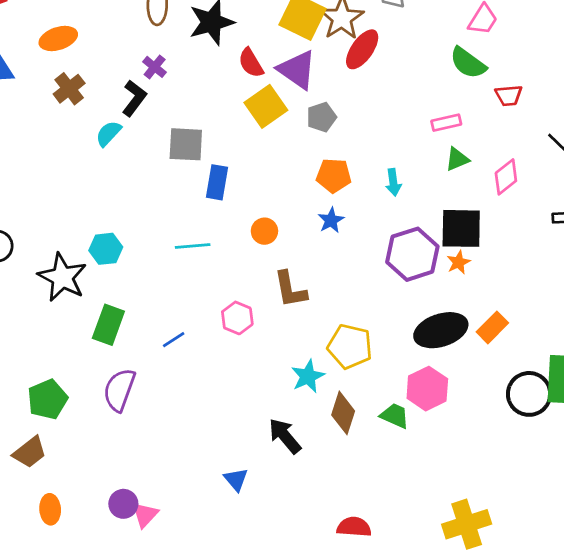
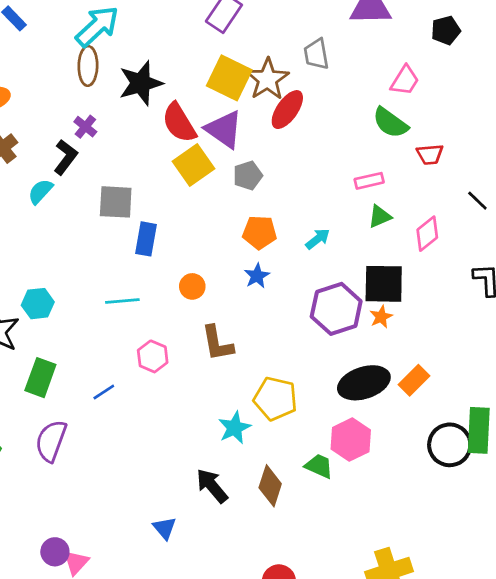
red semicircle: (251, 63) -> (179, 123), size x1.4
cyan arrow: (393, 182) -> (318, 239), turned -120
pink hexagon: (237, 318) -> (153, 356), moved
brown diamond: (343, 413) -> (270, 486), moved

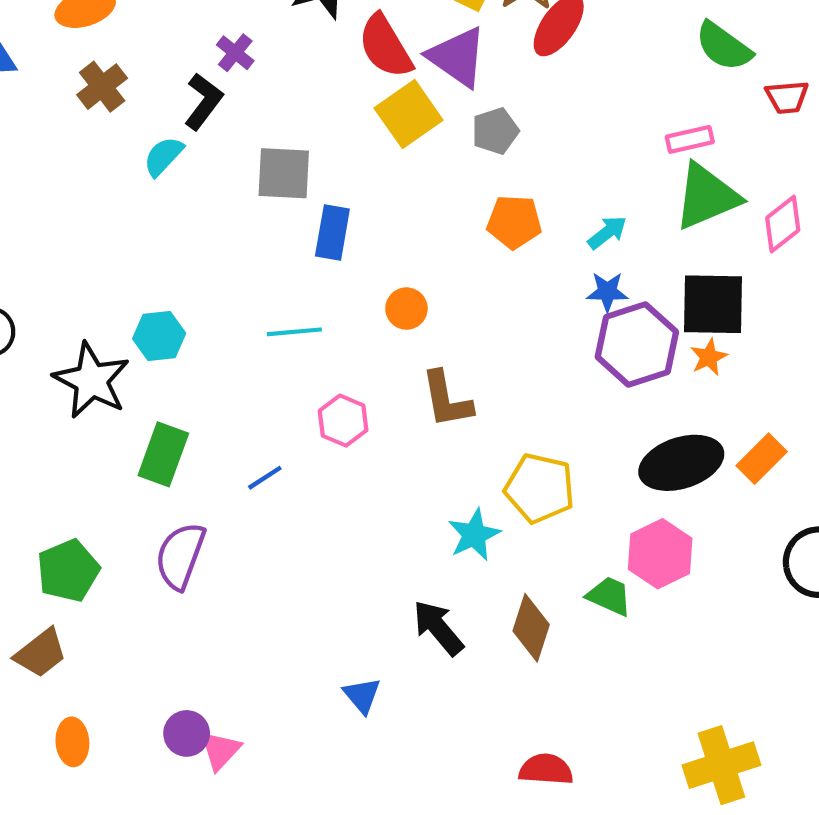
green triangle: (380, 216) -> (707, 196), size x1.8
blue star: (257, 276) -> (607, 292), moved, turned 30

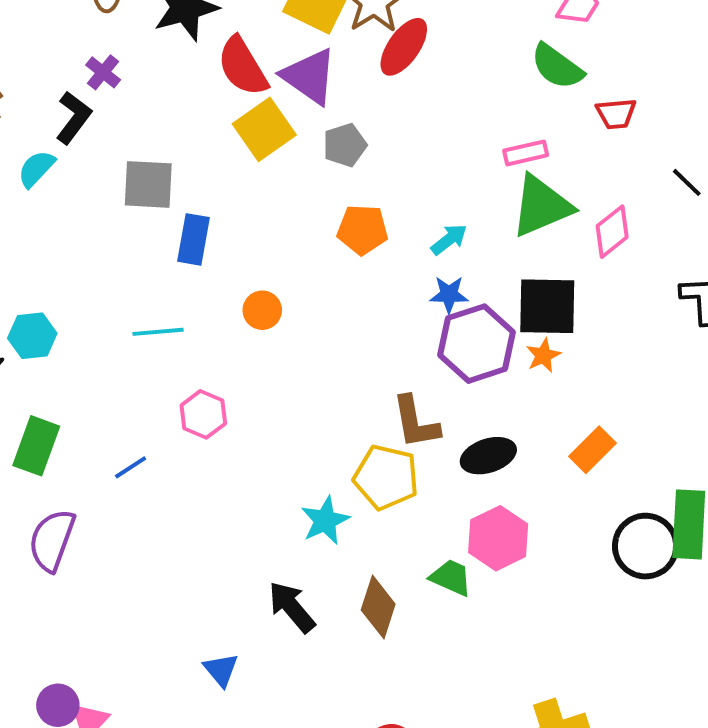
brown L-shape: (447, 399) -> (416, 422), moved
black ellipse: (681, 463) -> (488, 456), moved, size x0.7

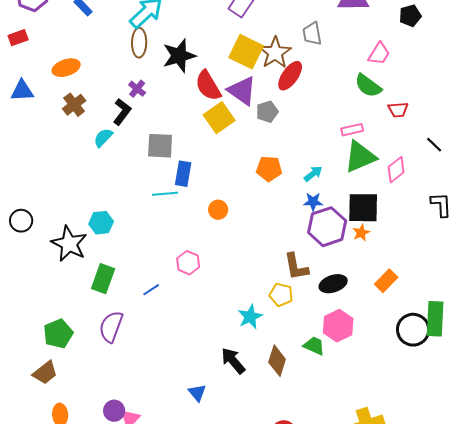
gray pentagon: (345, 145) -> (267, 112), moved
cyan line: (158, 332) -> (165, 194), moved
yellow pentagon: (386, 477) -> (281, 295), size x0.7

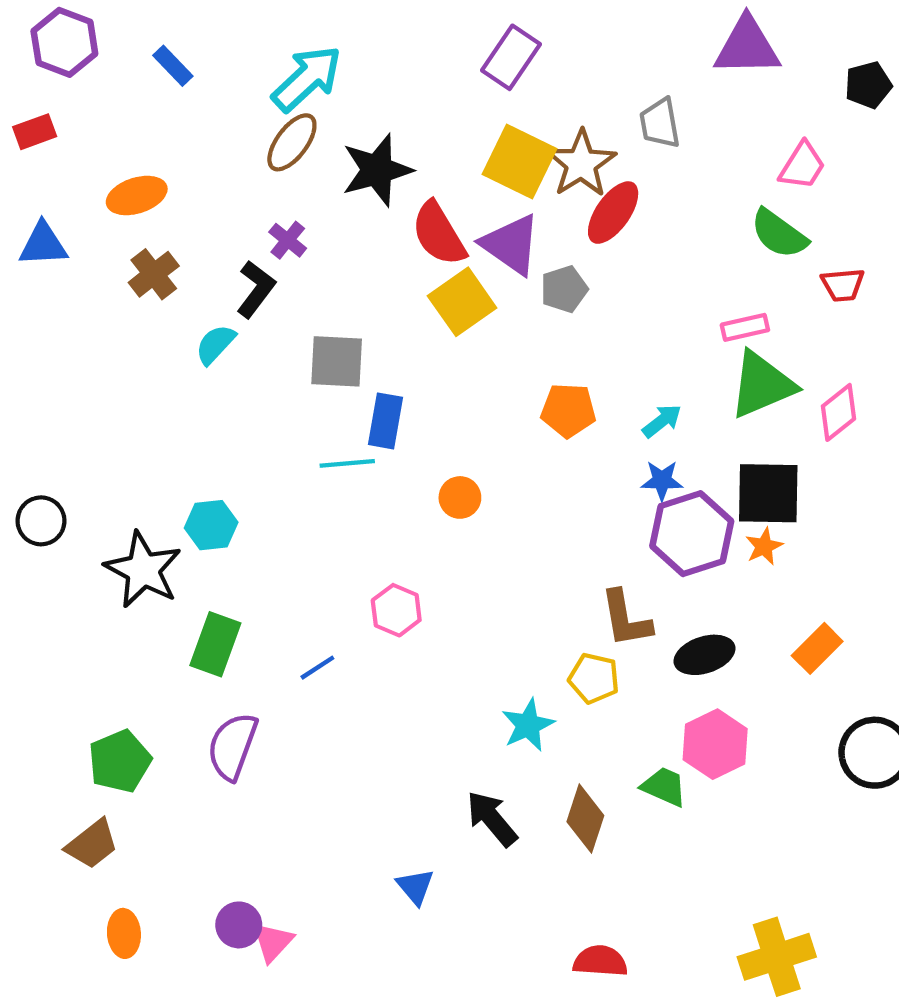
brown ellipse: (139, 43) -> (292, 142), turned 36

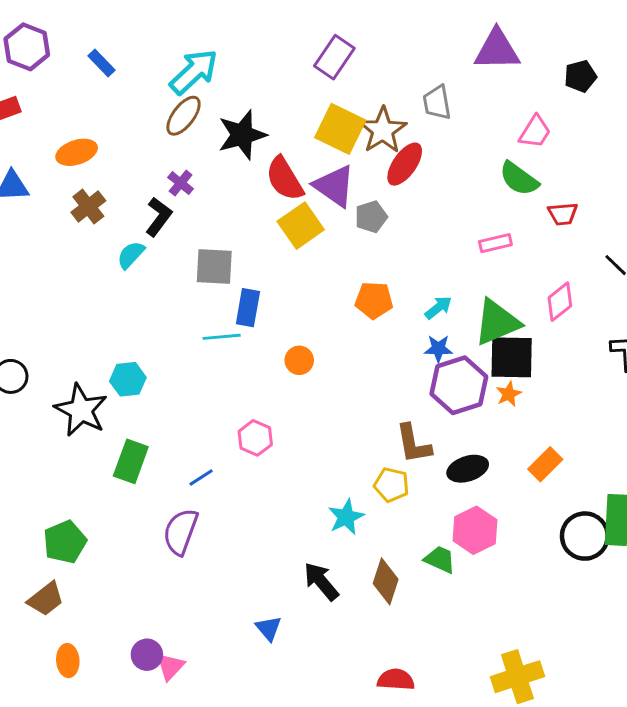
green triangle: (762, 385) -> (497, 322), moved
purple semicircle: (232, 746) -> (181, 532), moved

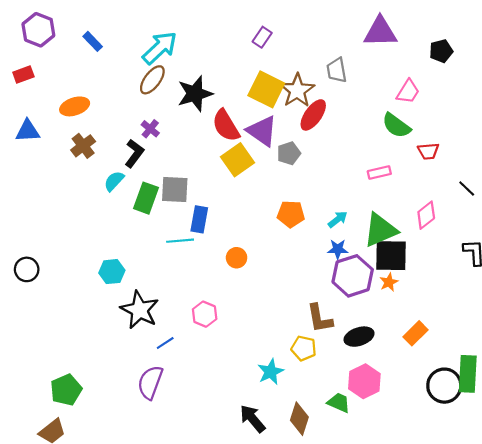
purple rectangle: (334, 57) -> (262, 37), size x0.7
black star: (81, 410) -> (140, 310), moved
green rectangle: (131, 461) -> (146, 198), moved

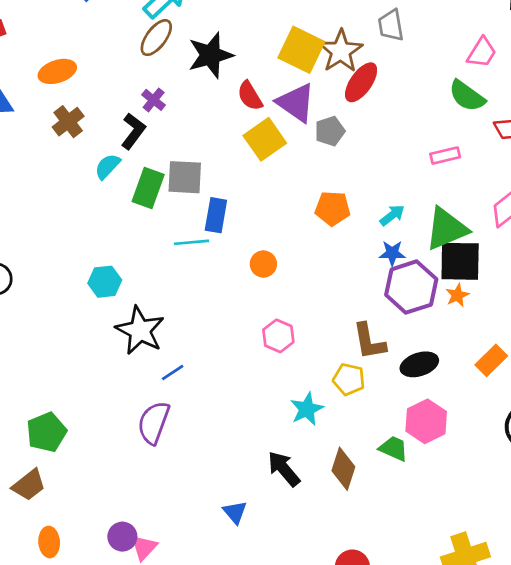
red semicircle: (226, 126) -> (250, 96), size x0.7
pink hexagon: (205, 314) -> (278, 336), moved

